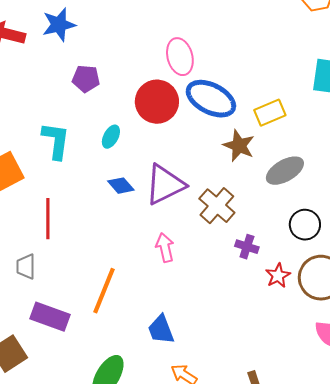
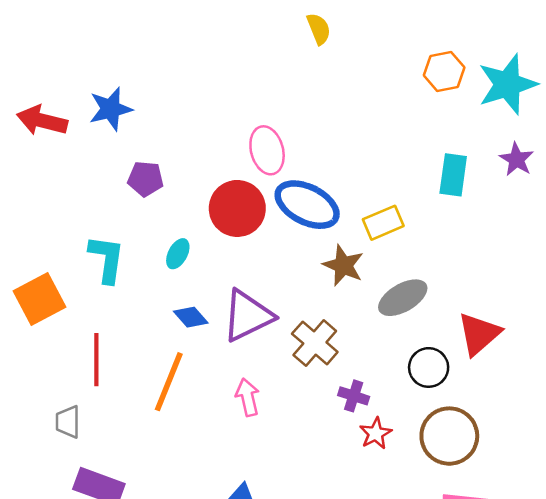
red star: (278, 276) -> (376, 433), moved
orange line: (104, 291) -> (169, 382), moved

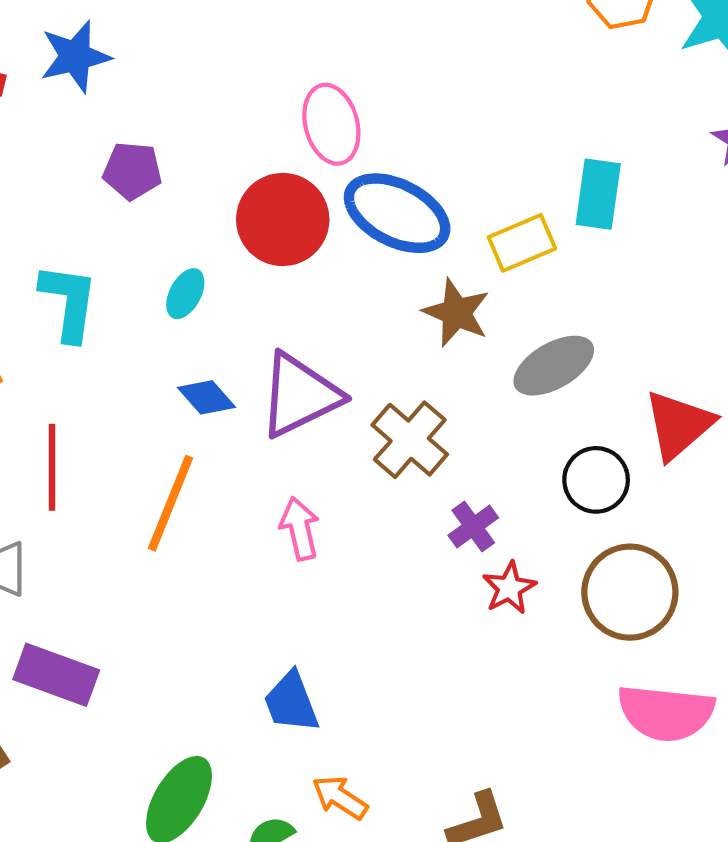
cyan rectangle: (453, 175) -> (598, 194), moved
purple cross: (354, 396) -> (473, 526), turned 36

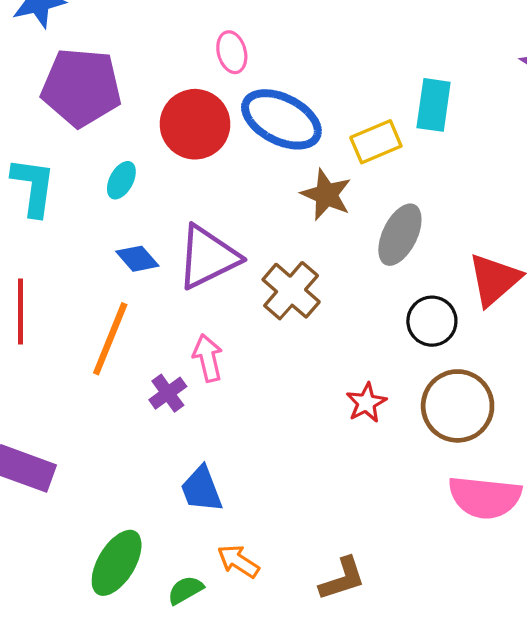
pink ellipse: (331, 124) -> (232, 52), size x0.7
purple pentagon: (132, 171) -> (81, 87), size x1.8
gray ellipse: (554, 366) -> (400, 235), turned -34
purple cross: (473, 526) -> (168, 393), moved

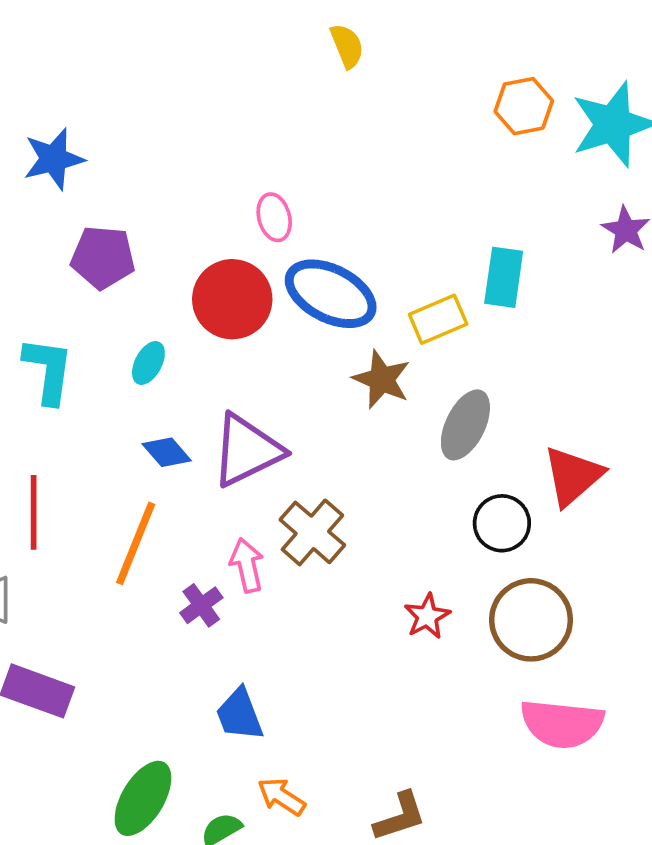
purple pentagon: (81, 87) -> (103, 257), size x0.7
brown cross: (291, 291) -> (312, 532), moved

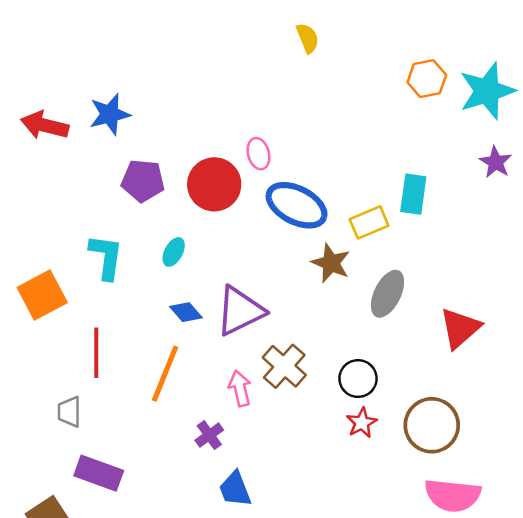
red circle: (232, 299) -> (214, 184), moved
black circle: (502, 523) -> (358, 379), moved
purple cross: (201, 605) -> (209, 435), moved

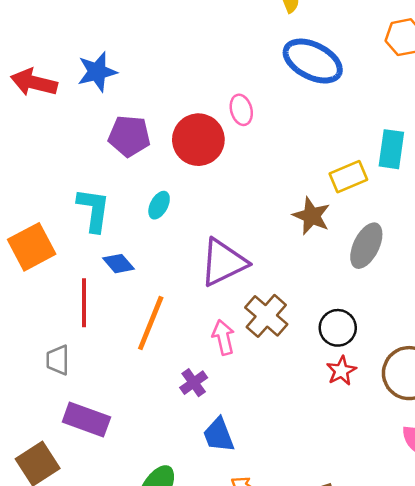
blue ellipse: (297, 205) -> (313, 61), moved
blue diamond: (186, 312) -> (119, 264), moved

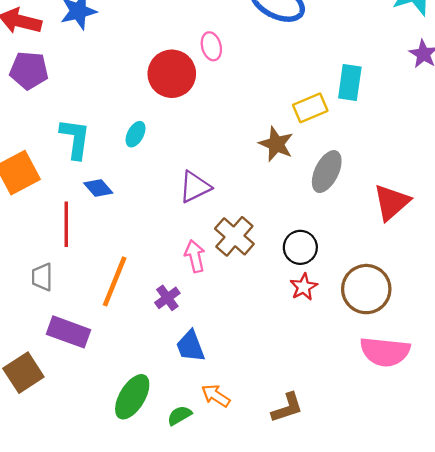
purple pentagon: (129, 136) -> (29, 70), moved
purple triangle: (223, 262) -> (195, 187), size x0.7
orange line: (151, 323) -> (115, 281), moved

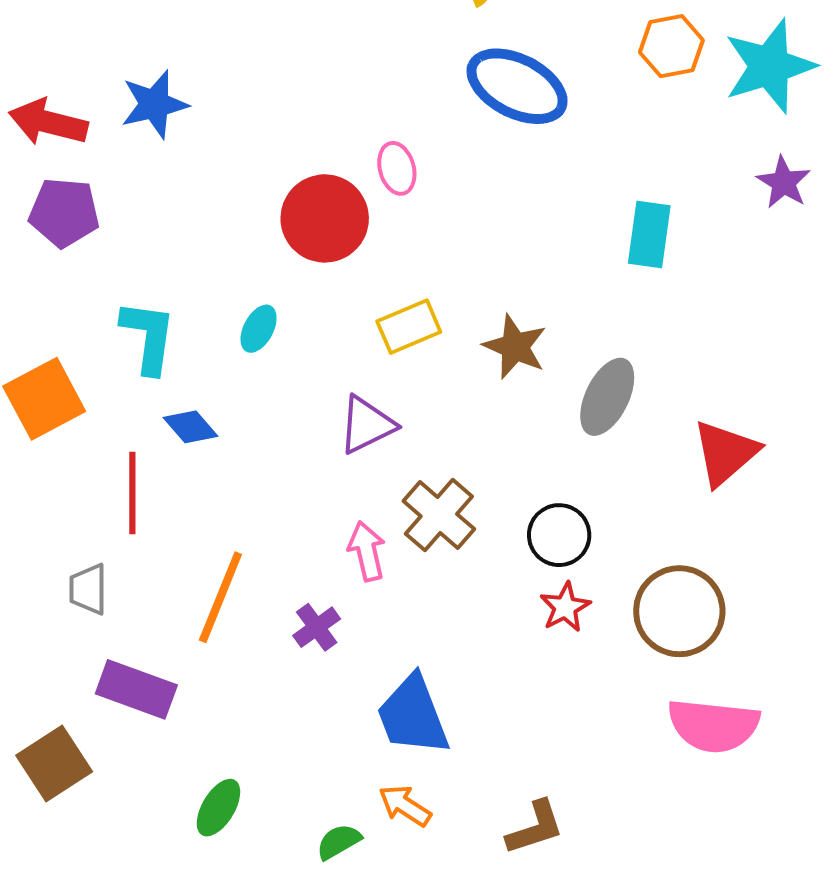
yellow rectangle: (310, 108) -> (409, 327), moved
blue trapezoid: (190, 346) -> (413, 715), moved, size x1.4
green ellipse: (132, 397) -> (218, 808), moved, size x0.7

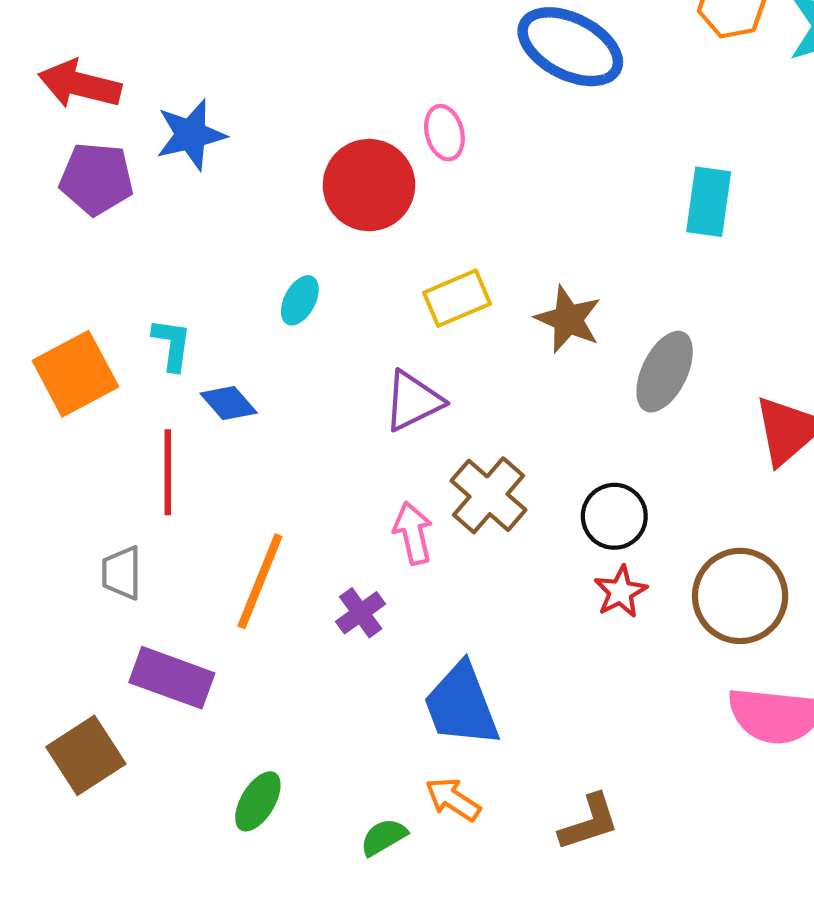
blue star: (154, 104) -> (191, 135), moved
cyan L-shape: (148, 337) -> (172, 344), moved, size x0.7

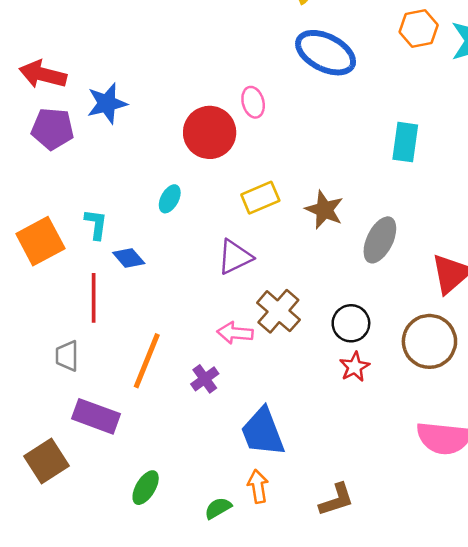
pink arrow: (413, 533) -> (235, 333), turned -72
brown circle: (740, 596) -> (429, 341), moved
orange arrow: (453, 799) -> (258, 486), turned 48

